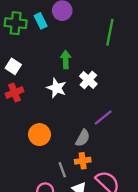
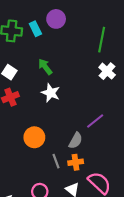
green arrow: (66, 60) -> (45, 67), moved, turned -35
white cross: (88, 80) -> (107, 71), moved
gray line: (62, 170) -> (56, 161), moved

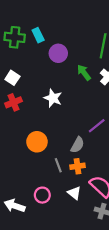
purple circle: (56, 19) -> (58, 53), moved
green arrow: (45, 67) -> (84, 72), moved

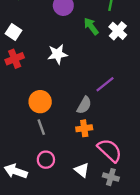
white star: (53, 98) -> (57, 54), turned -30
gray line: (58, 165) -> (41, 127), moved
white triangle: (74, 193) -> (82, 170), moved

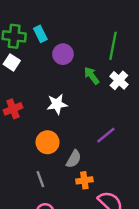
white square: (13, 32) -> (12, 62), moved
orange circle: (40, 102) -> (47, 142), moved
gray semicircle: (84, 105) -> (74, 159), moved

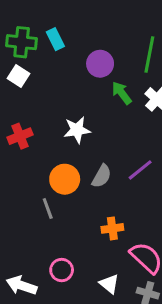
purple circle: (63, 54) -> (100, 64), moved
gray semicircle: (74, 159) -> (102, 176), moved
gray line: (40, 179) -> (48, 208), moved

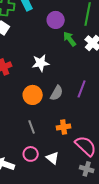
purple line: (140, 170) -> (82, 89), turned -30
gray line: (48, 208) -> (32, 127), moved
white triangle: (109, 284) -> (53, 158), moved

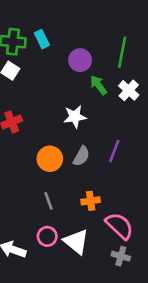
white star: (41, 63) -> (75, 117), moved
white triangle: (53, 158) -> (76, 242), size x1.5

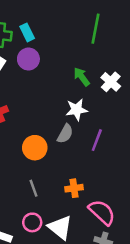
green line: (122, 52) -> (96, 29), moved
purple circle: (80, 60) -> (28, 59), moved
white star: (75, 117) -> (77, 110), moved
gray semicircle: (81, 156) -> (65, 134), moved

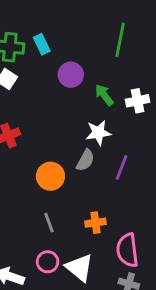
purple circle: (28, 59) -> (71, 75), moved
white cross: (111, 82) -> (138, 101), turned 36
pink semicircle: (102, 212) -> (127, 250), turned -140

